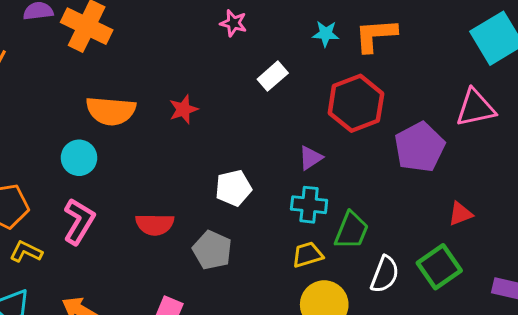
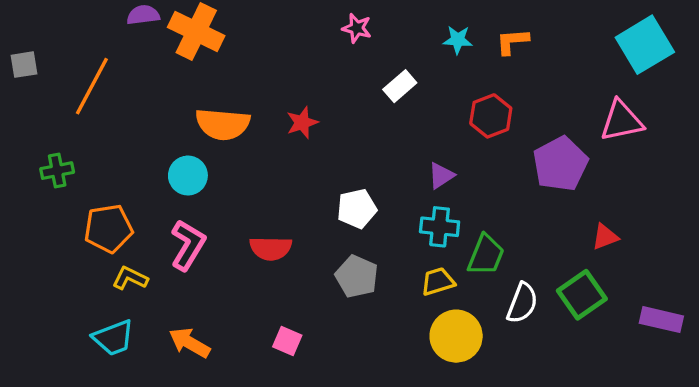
orange L-shape: (376, 35) -> (512, 41), size x0.7
red hexagon: (356, 103) -> (491, 116), size x0.7
gray pentagon: (212, 250) -> (357, 276), moved

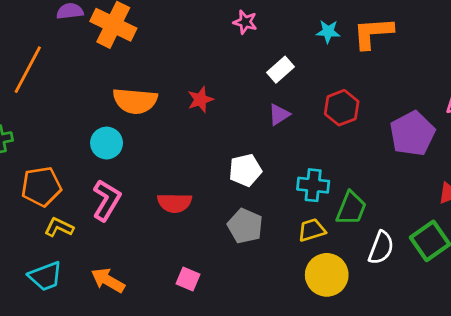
orange L-shape: (512, 41) -> (373, 33), size x1.5
red hexagon: (491, 116) -> (342, 108), moved
purple triangle: (441, 176) -> (279, 114), moved

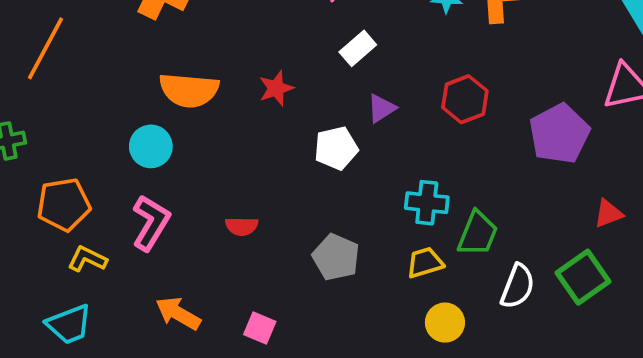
white rectangle: (281, 70) -> (358, 48), moved
white pentagon: (245, 170) -> (336, 148), moved
red semicircle: (174, 203) -> (242, 226), size x0.7
yellow circle: (327, 275) -> (445, 323), size x0.7
orange arrow: (108, 280) -> (178, 313), moved

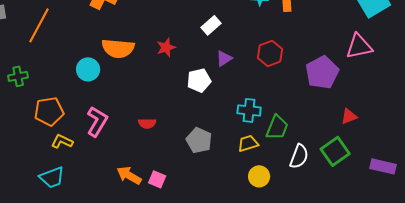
cyan circle: (151, 146) -> (88, 69), moved
orange arrow: (178, 313) -> (129, 175), moved

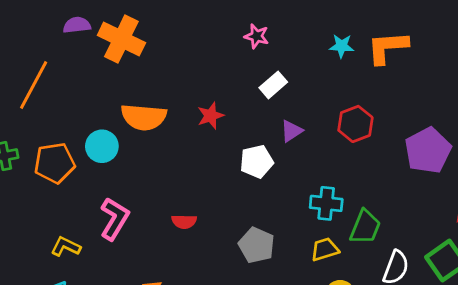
orange pentagon: (49, 111) -> (55, 163), moved

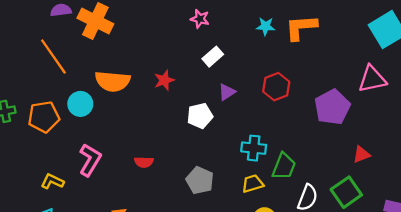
orange line: (34, 85) -> (53, 57), moved, turned -63

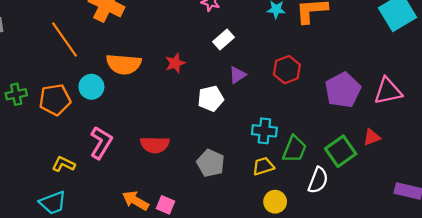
pink triangle: (372, 79) -> (388, 91), moved
red semicircle: (144, 162) -> (155, 145), size x1.5
green square: (346, 192) -> (341, 151), moved

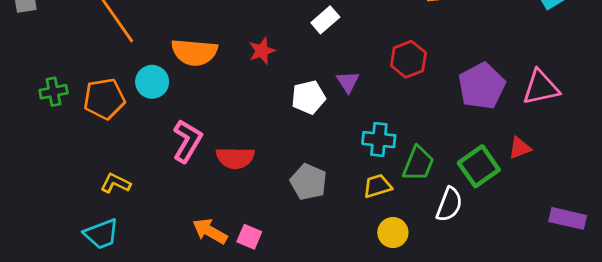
purple triangle: (237, 75) -> (348, 82), moved, turned -30
pink L-shape: (101, 143) -> (187, 141), moved

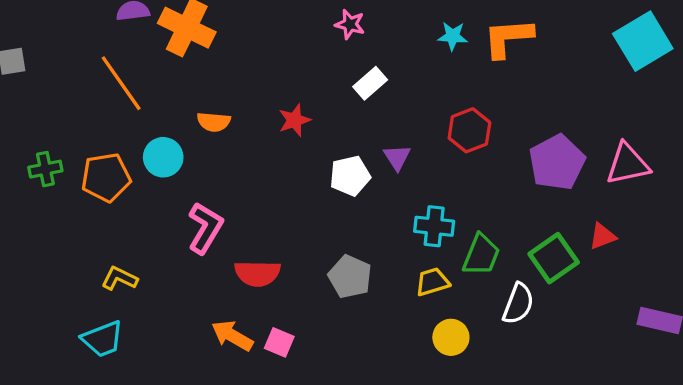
orange semicircle: (194, 52) -> (214, 122), size x0.6
red semicircle: (235, 158) -> (257, 273), moved

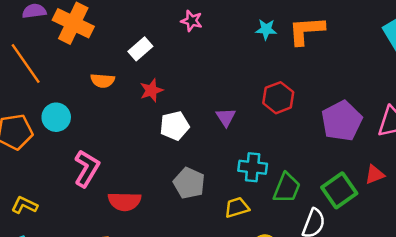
white rectangle: (370, 83) -> (140, 49), moved
orange semicircle: (214, 122) -> (103, 81), moved
white pentagon: (350, 176) -> (175, 126), moved
gray pentagon: (350, 277) -> (189, 183), moved
yellow trapezoid: (432, 282) -> (237, 208), moved

